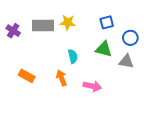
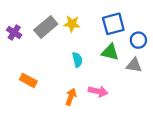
blue square: (107, 22) -> (113, 24), size x1.5
gray rectangle: (43, 26) -> (46, 27), turned -40
orange arrow: (62, 78) -> (71, 97), moved, turned 42

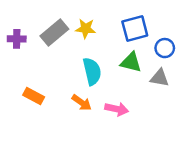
purple cross: (14, 32) -> (17, 39), turned -32
cyan semicircle: (77, 60) -> (92, 71), size x1.5
orange arrow: (71, 97) -> (82, 103), moved, turned 105

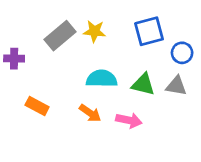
purple cross: (17, 39) -> (14, 59), moved
green triangle: (131, 62) -> (143, 84), moved
cyan semicircle: (92, 71) -> (102, 79), turned -76

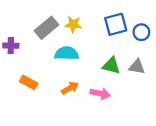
blue circle: (182, 53) -> (141, 32), moved
cyan semicircle: (102, 79) -> (67, 53), moved
orange arrow: (90, 113) -> (70, 88), turned -66

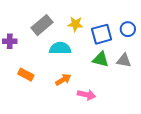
yellow star: (73, 24) -> (75, 24), moved
blue square: (116, 24) -> (102, 34), moved
pink arrow: (100, 94) -> (86, 95), moved

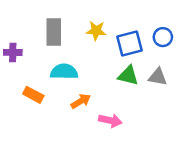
gray rectangle: (42, 25) -> (54, 32), turned -50
cyan semicircle: (60, 48) -> (64, 72), moved

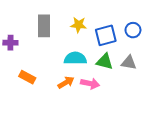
cyan semicircle: (64, 72) -> (75, 58), moved
pink arrow: (110, 120) -> (90, 83), moved

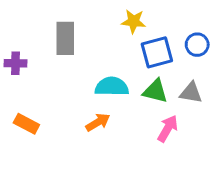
yellow star: (79, 25) -> (134, 21), moved
orange rectangle: (27, 77) -> (26, 124), moved
pink arrow: (90, 83) -> (168, 128), moved, turned -72

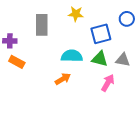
yellow star: (134, 21) -> (76, 14), moved
blue circle: (197, 45) -> (127, 19), moved
orange rectangle: (26, 124) -> (17, 62), moved

